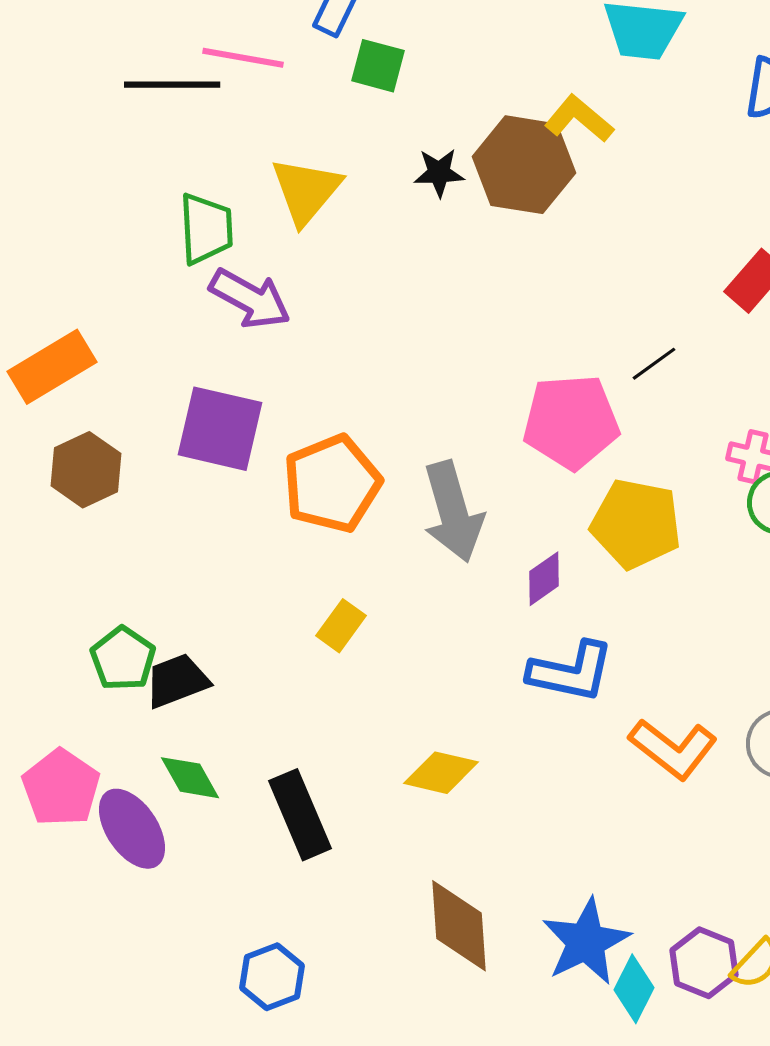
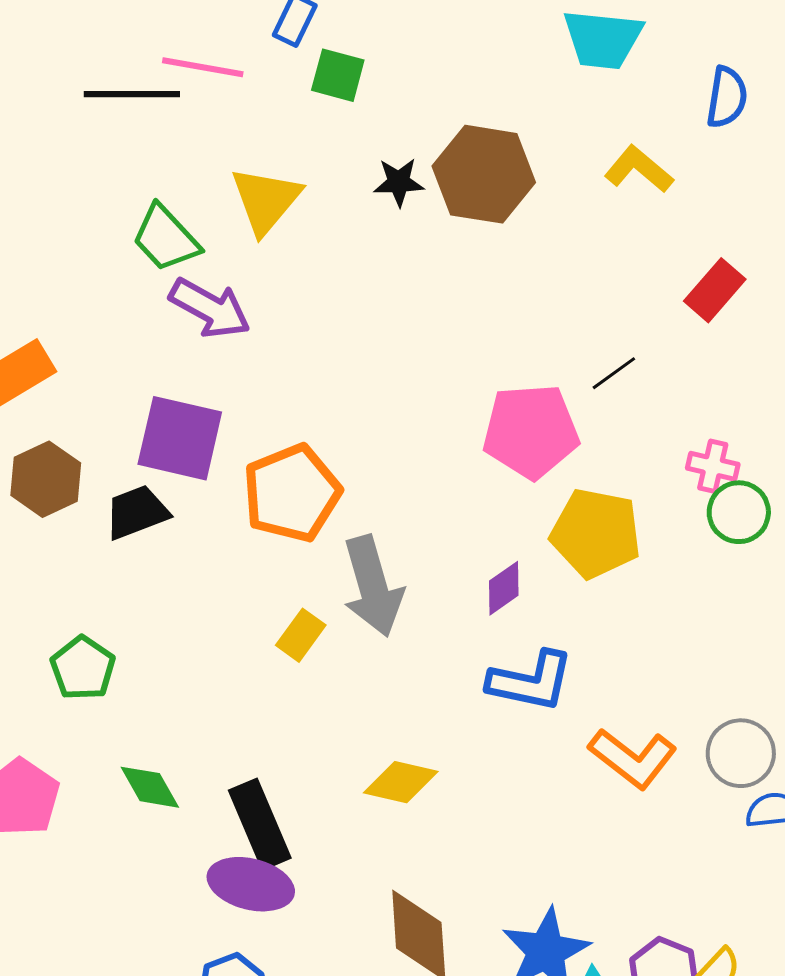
yellow L-shape: (579, 119) -> (639, 169), moved
green trapezoid: (206, 229) -> (166, 238), turned 140
gray arrow: (453, 512) -> (373, 586), moved
black trapezoid: (177, 681) -> (137, 512), moved
purple ellipse: (132, 829) -> (251, 884), moved, turned -42

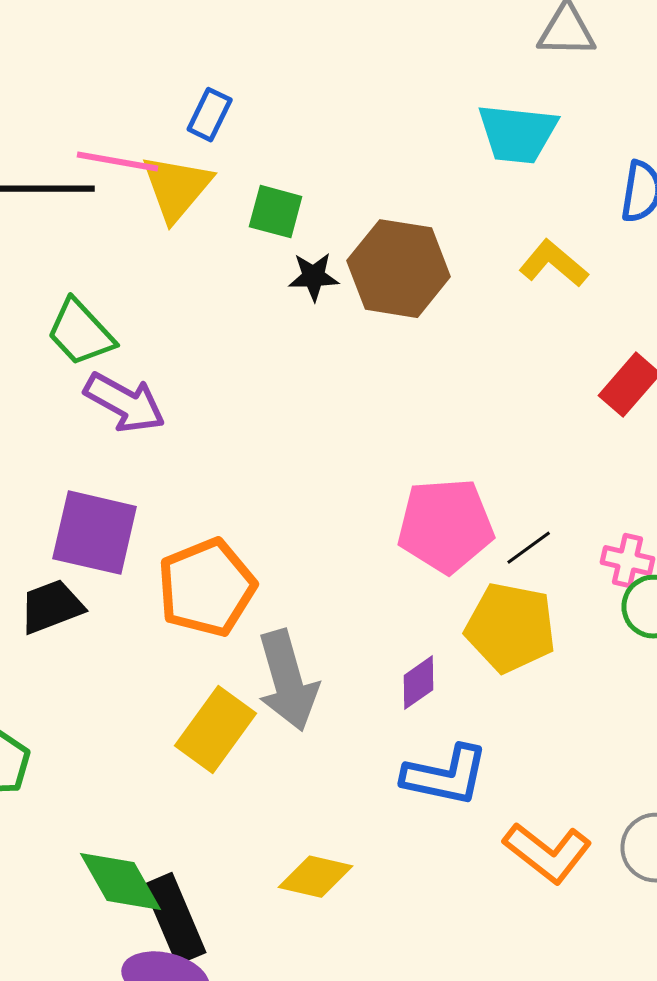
green square: (338, 75) -> (276, 212), moved
yellow triangle: (266, 200) -> (177, 188), moved
black line: (614, 373) -> (529, 548), moved
yellow rectangle: (301, 635) -> (216, 730), size x1.6
green diamond: (150, 787) -> (121, 882), moved, size x1.4

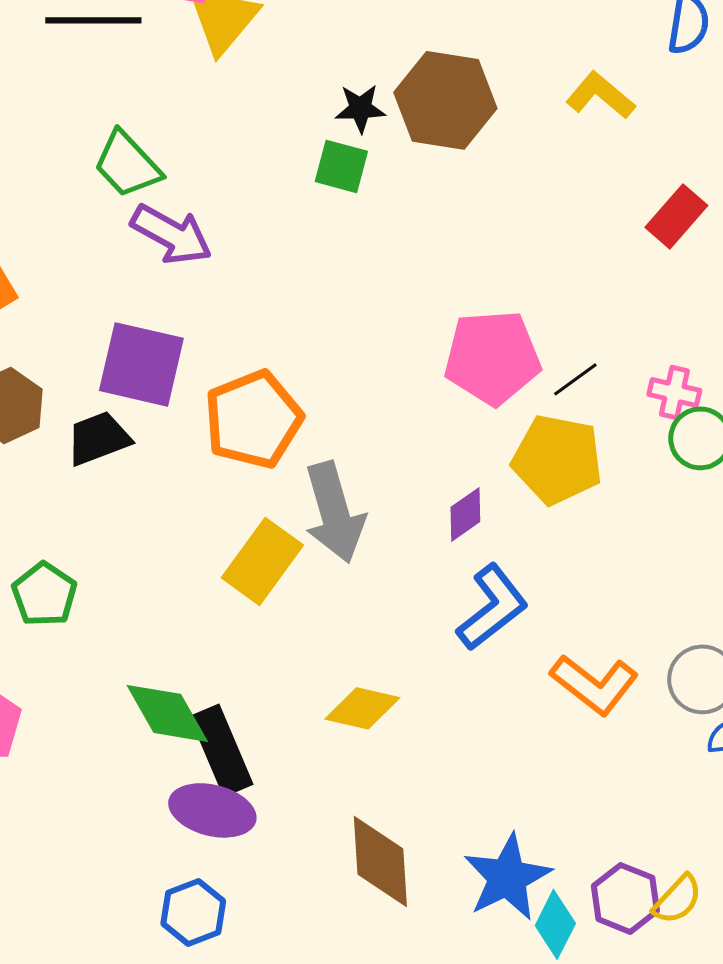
green square: (276, 212) -> (341, 166), moved
blue L-shape: (446, 776) -> (492, 607), turned -50

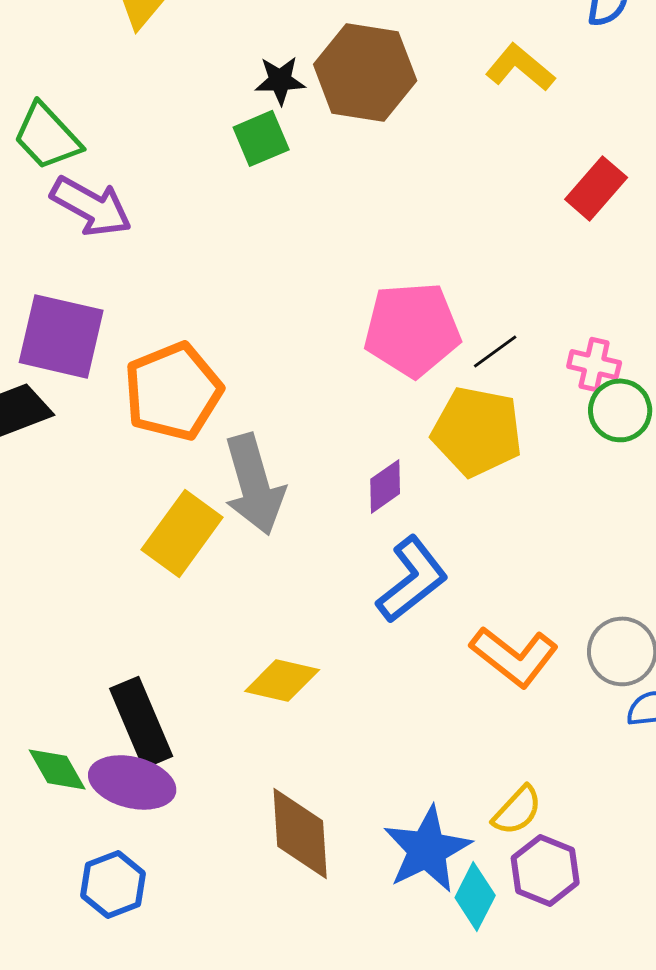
green square: (341, 166) -> (261, 138), turned -38
green diamond: (167, 713) -> (57, 769), moved, size x0.7
yellow semicircle: (677, 899) -> (517, 810), moved

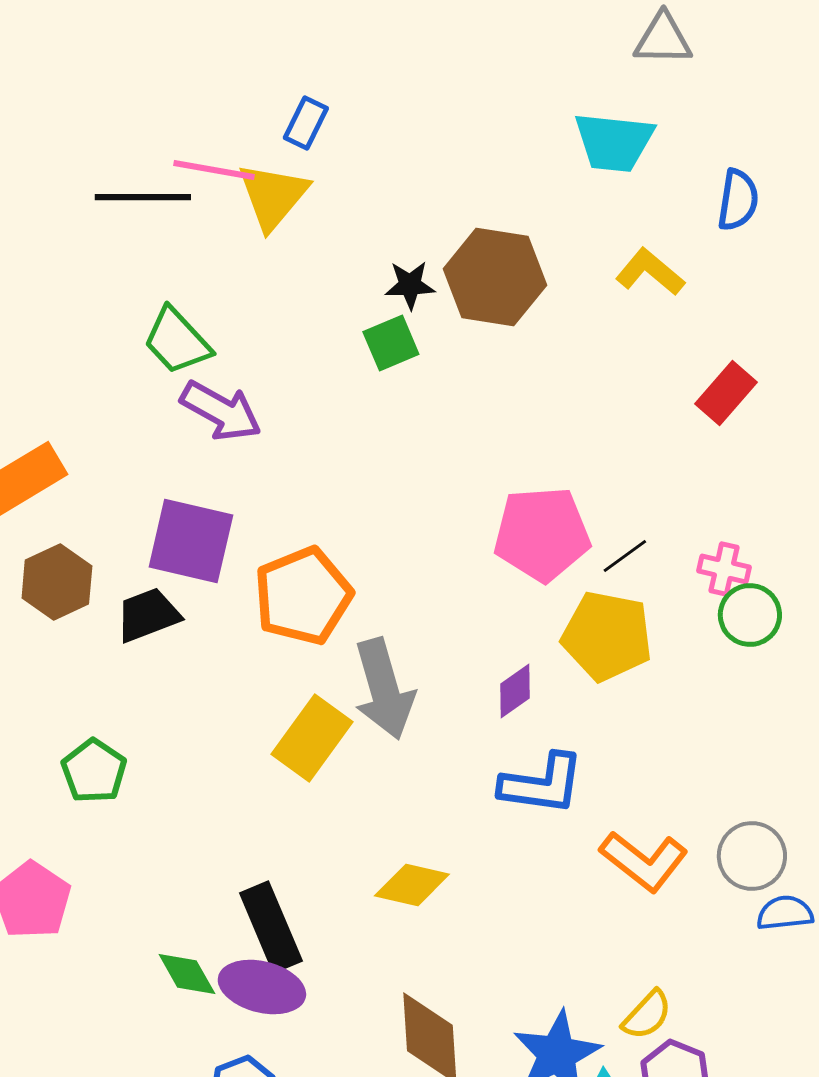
blue L-shape: (412, 579) -> (542, 784), turned 46

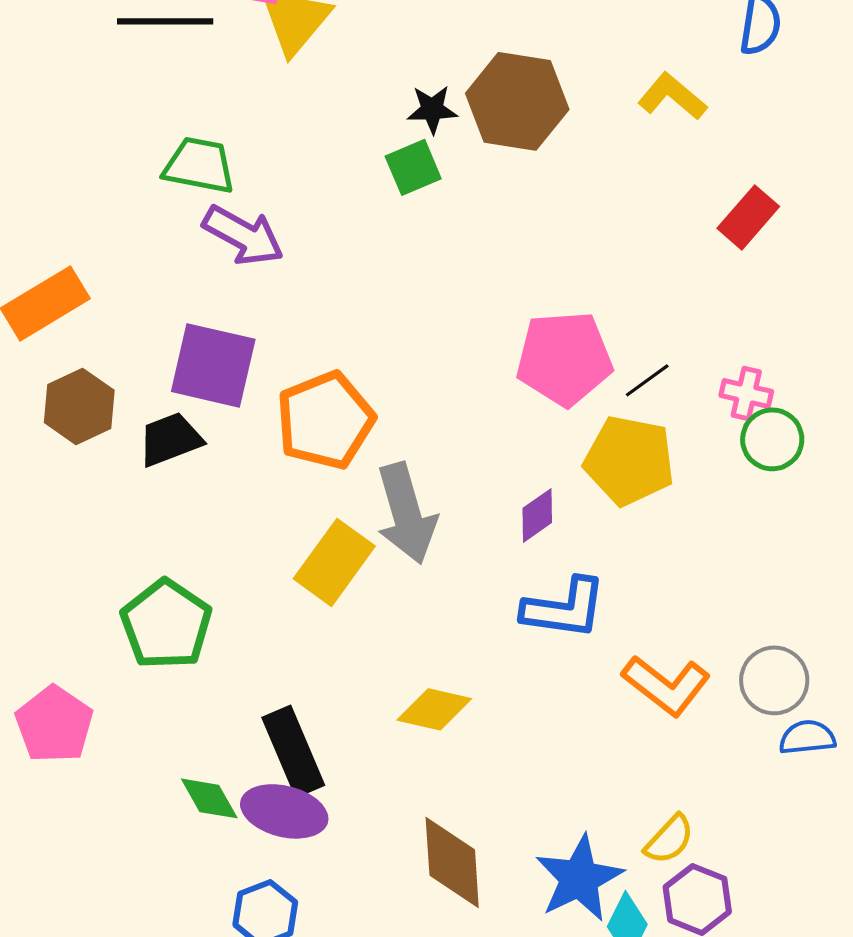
green trapezoid: (177, 341) -> (199, 165), turned 144
green pentagon: (94, 771) -> (166, 624), moved, size x1.4

